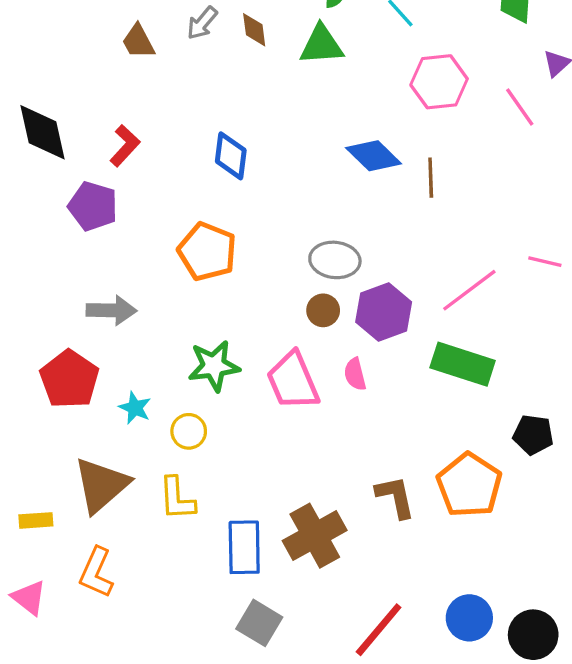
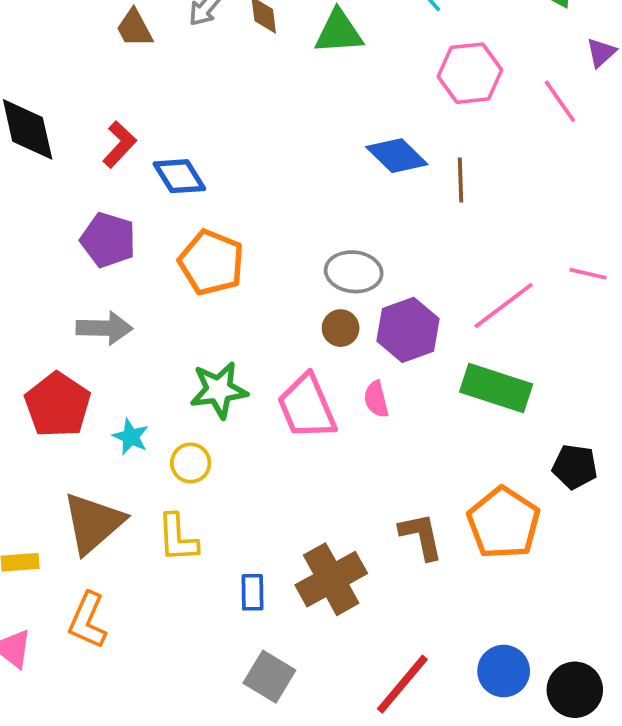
blue diamond: (231, 156) -> (179, 176), moved, turned -39
purple pentagon: (93, 206) -> (108, 240), moved
blue rectangle: (244, 547) -> (252, 592), size x0.6

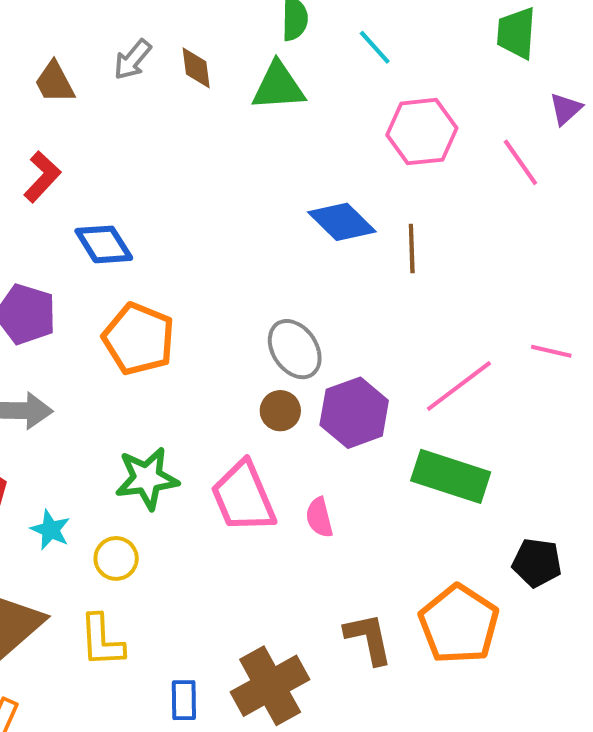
red L-shape: (119, 144) -> (42, 177), moved
gray ellipse: (354, 272) -> (295, 349), turned 50
pink semicircle: (376, 399) -> (319, 517), moved

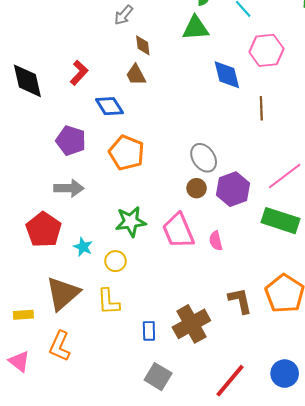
brown diamond: (196, 68) -> (143, 45), moved
brown trapezoid: (55, 82) -> (136, 75), moved
blue diamond: (342, 222) -> (227, 75), moved, turned 32

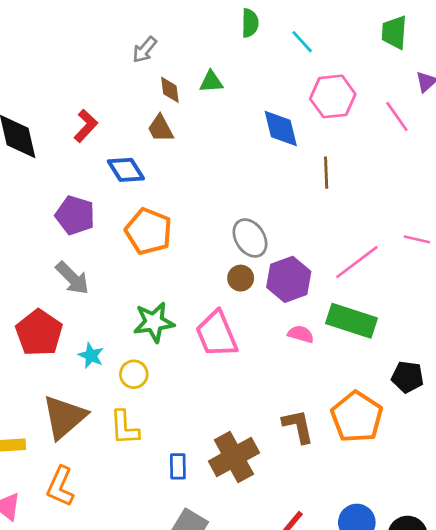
green triangle: (196, 28) -> (211, 82), moved, size x0.7
gray arrow: (69, 188) -> (72, 278), turned 44
pink semicircle: (216, 241) -> (301, 334), moved, turned 120

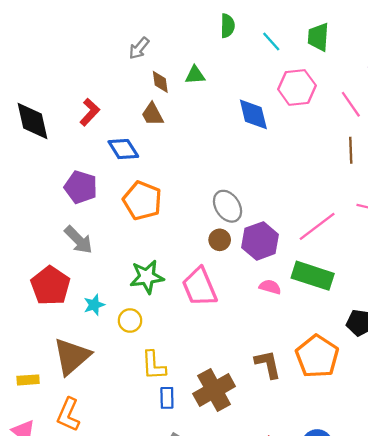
green trapezoid: (394, 32) -> (318, 37), moved
brown line: (326, 173) -> (351, 150), moved
cyan star: (91, 356) -> (94, 305), turned 30
yellow L-shape: (124, 428) -> (154, 365), moved

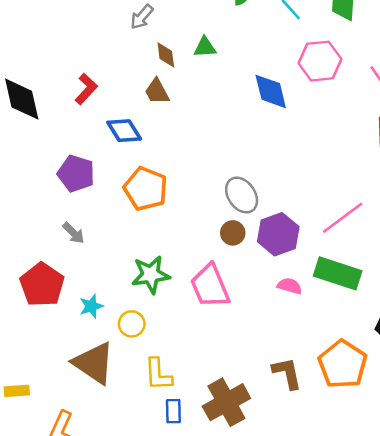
gray arrow: (78, 240) -> (74, 233), size x0.7
brown triangle: (72, 356) -> (94, 363), moved, turned -45

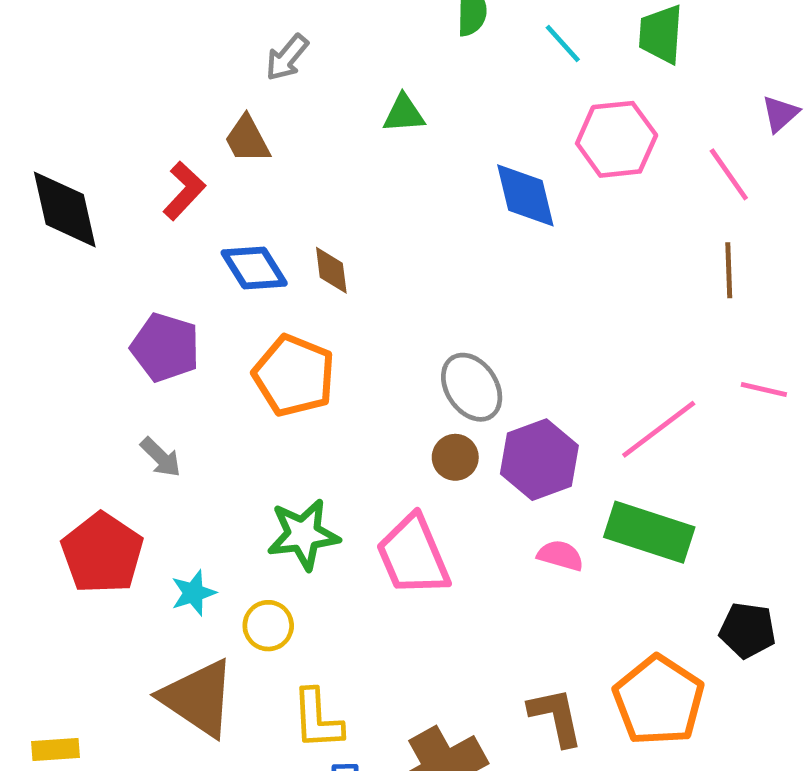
brown diamond: (166, 55) -> (331, 270), moved
brown trapezoid: (157, 91) -> (247, 139), moved

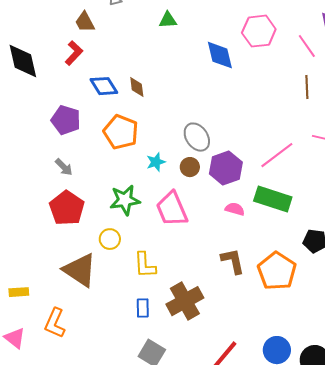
brown trapezoid: (247, 139) -> (85, 22), moved
red pentagon: (102, 553) -> (67, 208), moved
cyan star: (193, 593) -> (156, 162), moved
brown L-shape: (556, 717) -> (233, 261), moved
yellow L-shape: (317, 719) -> (145, 265), moved

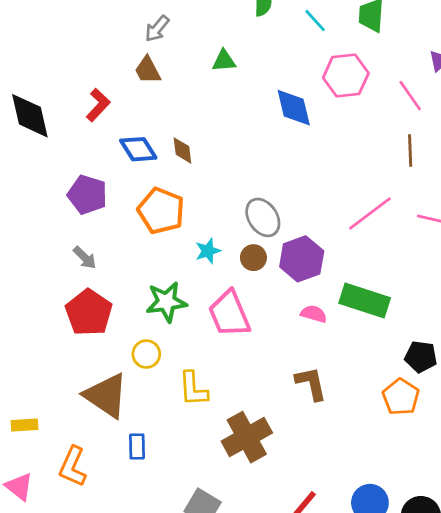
brown trapezoid: (85, 22) -> (148, 70), moved
pink line: (277, 155) -> (370, 213), moved
orange pentagon: (277, 271) -> (401, 397), moved, size x0.7
blue rectangle: (143, 308) -> (137, 446), moved

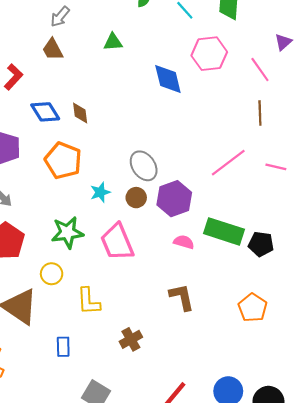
black pentagon: (421, 357) -> (261, 244), moved
brown cross: (247, 437) -> (131, 339), size x0.6
blue rectangle: (137, 446) -> (63, 347), moved

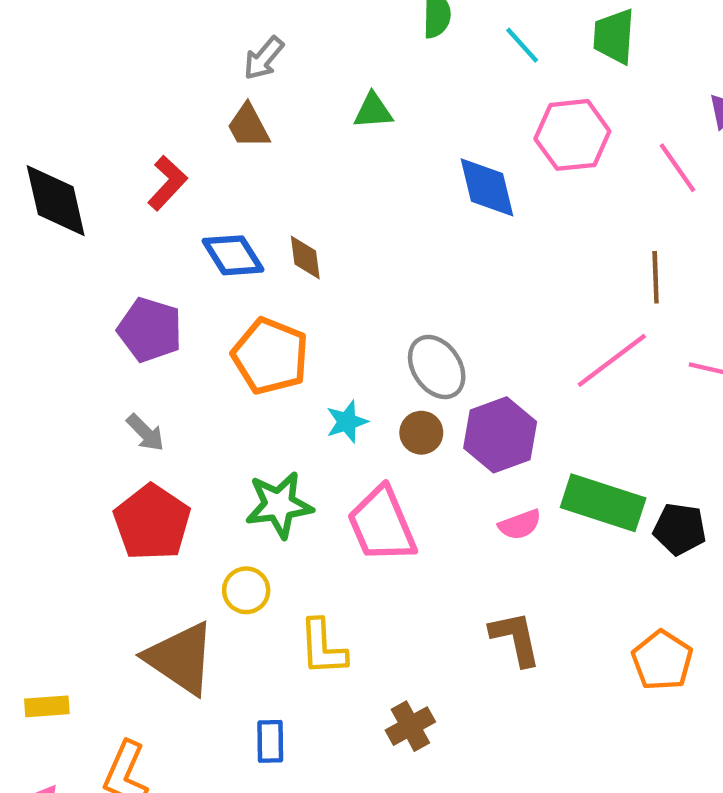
brown line: (260, 113) -> (656, 277), moved
pink semicircle: (184, 242) -> (520, 525), turned 144

